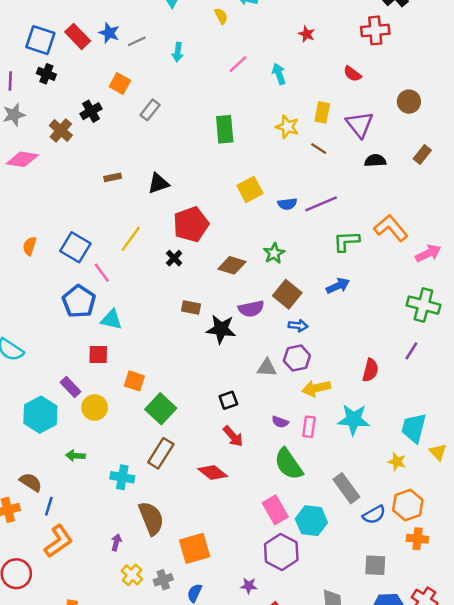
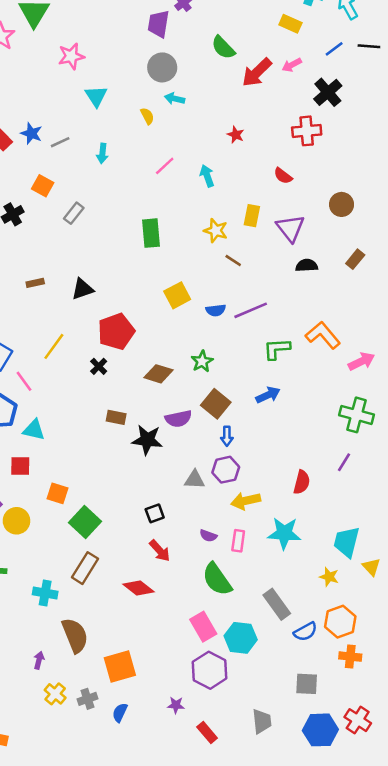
brown line: (319, 149) -> (233, 260), moved
blue arrow: (298, 326) -> (227, 436), turned 84

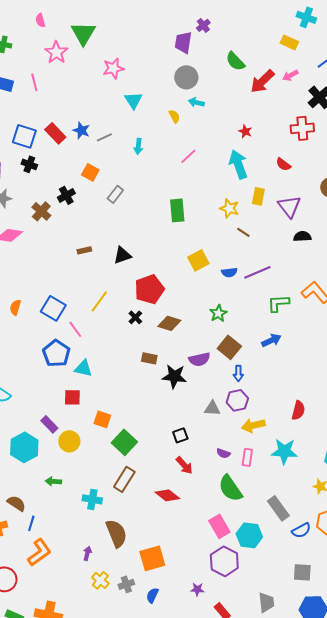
cyan arrow: (207, 176) -> (238, 164), moved, size x1.6
brown diamond: (158, 374) -> (169, 323), moved

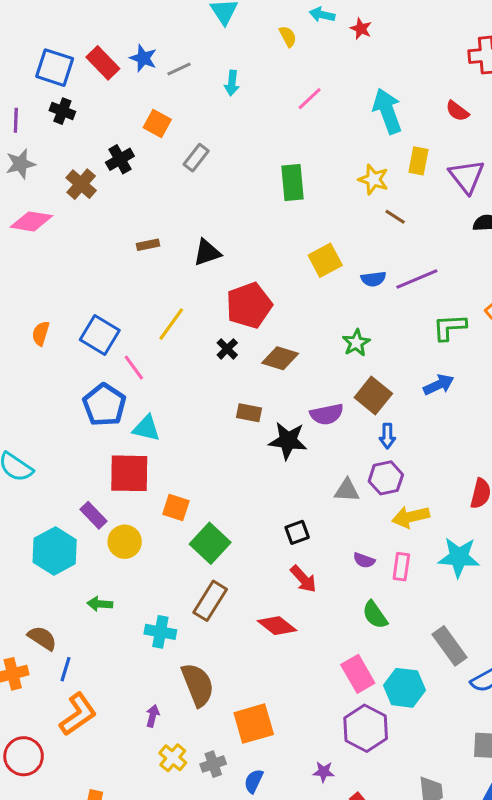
red star: (245, 131) -> (361, 29), moved
red square: (72, 397) -> (129, 473), size x1.6
green semicircle: (230, 488) -> (375, 615), size x0.7

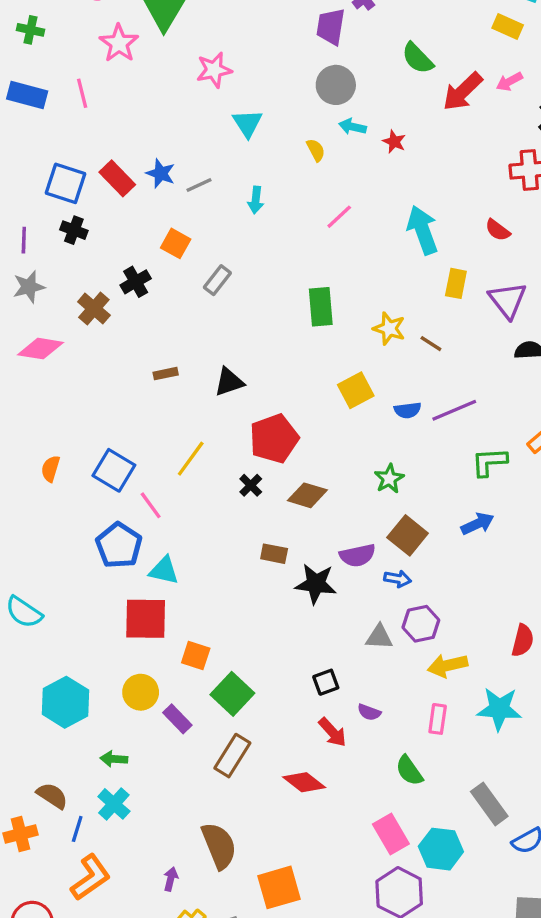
yellow star: (373, 179) -> (389, 329), moved
blue arrow: (387, 436) -> (398, 579), moved, turned -80
purple rectangle: (94, 515) -> (177, 719), moved
purple semicircle: (364, 560) -> (369, 712), moved
cyan cross: (160, 632) -> (114, 804), moved, turned 32

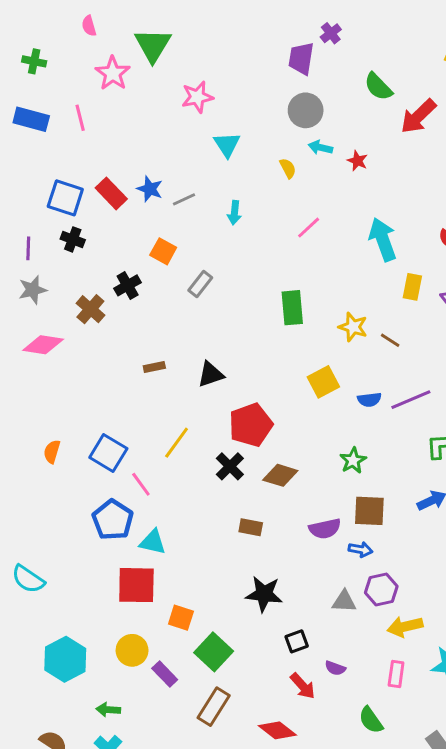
black cross: (251, 485) -> (230, 466), size x1.4
brown square: (408, 535) -> (369, 511), turned -36
black star: (316, 584) -> (264, 594), moved

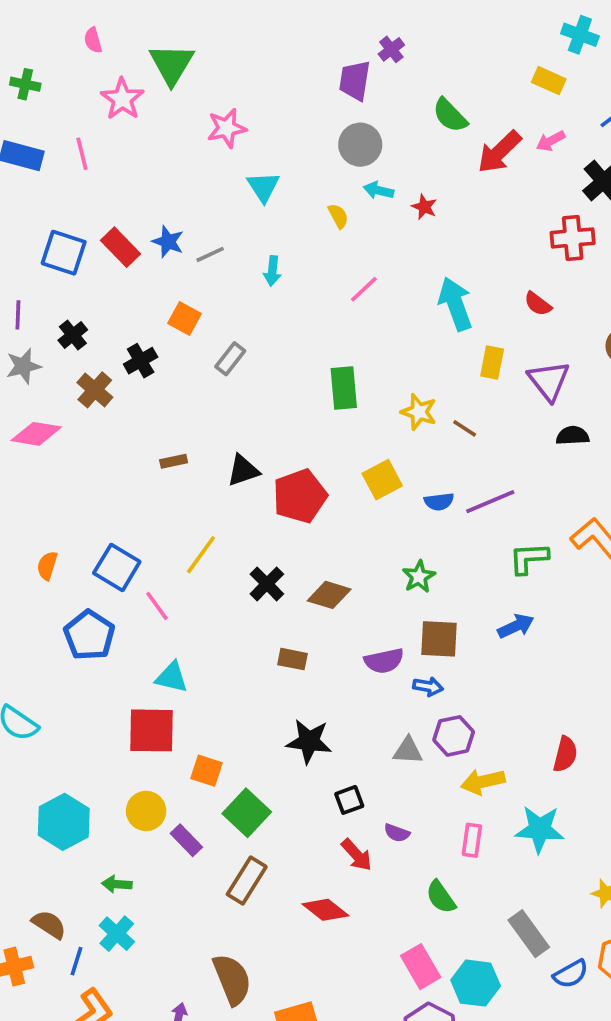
black cross: (73, 239) -> (73, 335), moved, turned 30
red pentagon: (251, 425) -> (300, 496), moved
blue pentagon: (113, 520) -> (89, 635), moved

